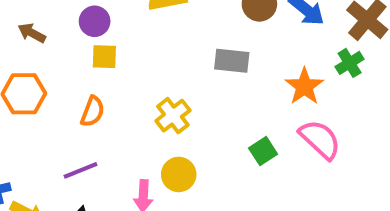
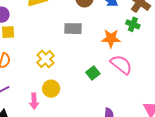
green cross: (350, 63) -> (133, 24), turned -32
orange star: (304, 86) -> (111, 38), turned -30

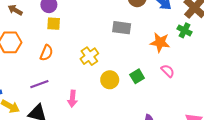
pink semicircle: (121, 65) -> (168, 71), size x0.6
yellow circle: (51, 89) -> (110, 80), moved

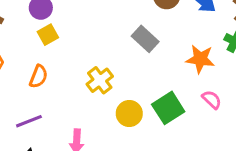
yellow square: (54, 24) -> (48, 35), turned -32
gray rectangle: (122, 28) -> (145, 39), turned 36
green square: (137, 76) -> (168, 108), size x1.5

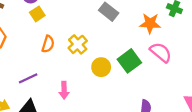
orange semicircle: (38, 76) -> (48, 44), moved
pink semicircle: (212, 100) -> (161, 52), size x1.5

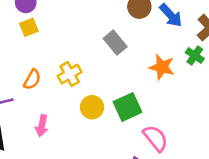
orange semicircle: (48, 44) -> (32, 79), moved
pink semicircle: (161, 52) -> (156, 138), moved

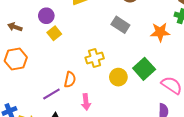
yellow cross: (70, 74) -> (95, 58), turned 30
orange semicircle: (32, 79) -> (70, 80), moved

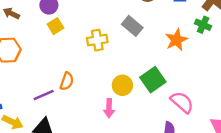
orange star: (160, 32) -> (176, 40), turned -30
yellow cross: (95, 58) -> (97, 40), moved
pink arrow: (86, 102) -> (109, 108), moved

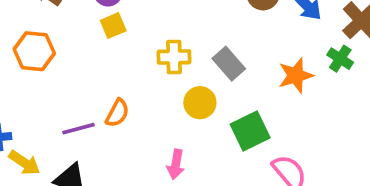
gray rectangle: (132, 26) -> (229, 64), moved
yellow circle: (122, 85) -> (200, 103), moved

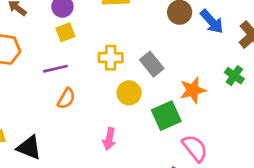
green cross: (340, 59) -> (234, 76), moved
orange star: (296, 75) -> (193, 90), moved
purple line: (78, 129) -> (55, 69), moved

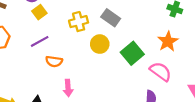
orange star: (193, 90) -> (168, 41), moved
orange semicircle: (66, 99) -> (54, 61), turned 84
pink arrow: (109, 139) -> (68, 88), moved

